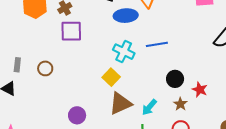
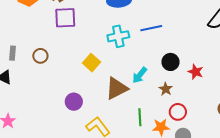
cyan cross: (124, 52) -> (118, 36), turned -35
yellow square: (111, 77) -> (92, 63), moved
brown star: (180, 104) -> (166, 89), moved
cyan arrow: (149, 107) -> (140, 75), moved

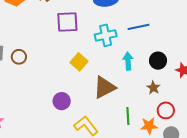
purple square: (65, 18) -> (67, 22), moved
brown circle: (40, 56) -> (19, 57), moved
cyan arrow: (140, 75) -> (128, 61), moved, turned 138

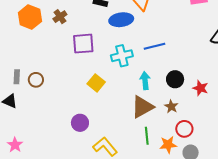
brown triangle: (104, 87) -> (142, 107), moved

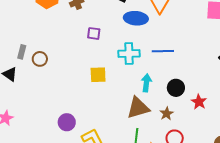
purple square: (83, 44) -> (94, 33), size x0.6
yellow square: (96, 83) -> (98, 75), turned 36
purple circle: (80, 123) -> (67, 122), moved

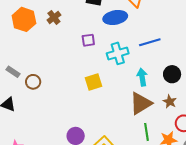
purple square: (94, 33) -> (88, 40), moved
gray rectangle: (22, 52) -> (13, 72), moved, turned -56

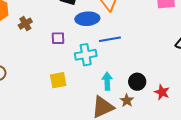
brown cross: (54, 17) -> (25, 24), moved
blue line: (150, 42) -> (110, 39), moved
brown star: (170, 102) -> (127, 100), moved

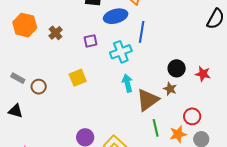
blue line: (110, 39) -> (142, 32), turned -60
yellow square: (58, 80) -> (78, 78), moved
cyan arrow: (107, 81) -> (127, 83), moved

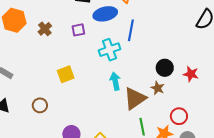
purple square: (90, 41) -> (78, 30), moved
brown circle: (39, 87) -> (40, 105), moved

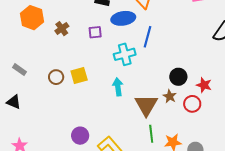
cyan arrow: (115, 81) -> (118, 87), moved
brown triangle: (135, 98) -> (146, 105), turned -30
brown circle: (40, 105) -> (56, 77), moved
red circle: (179, 116) -> (192, 104), moved

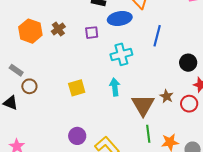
orange hexagon: (32, 18) -> (30, 31), moved
blue line: (148, 37) -> (157, 36), moved
yellow square: (79, 76) -> (77, 88), moved
brown circle: (56, 77) -> (29, 86), moved
black circle: (178, 77) -> (188, 63), moved

